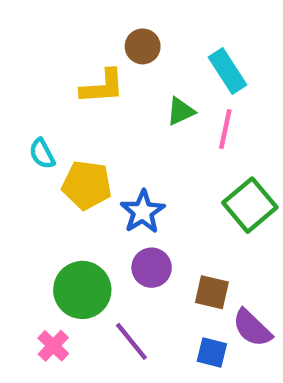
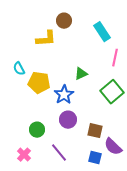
green triangle: (181, 111) -> (81, 74), moved
pink line: (225, 129) -> (115, 58), moved
green circle: (82, 290) -> (37, 130), size x0.6

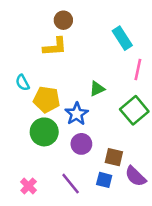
brown circle: (64, 21) -> (63, 20), moved
green circle: (37, 130) -> (44, 132), moved, size x1.5
blue square: (95, 158) -> (104, 180), moved

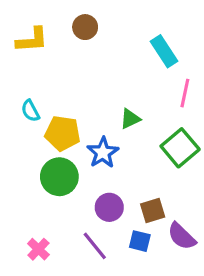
yellow L-shape: (55, 47) -> (32, 40), moved
purple circle: (81, 144) -> (109, 207), moved
brown square: (114, 157) -> (153, 211), turned -30

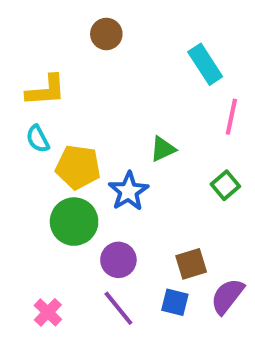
yellow L-shape: (32, 40) -> (46, 90), moved
green square: (180, 148) -> (225, 185), size x0.6
purple circle: (109, 207) -> (118, 260), moved
purple semicircle: (182, 236) -> (227, 296), turned 84

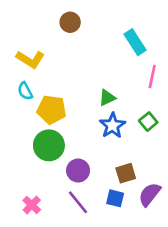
yellow L-shape: (46, 90) -> (30, 59), turned 36
blue star: (129, 191) -> (112, 126), moved

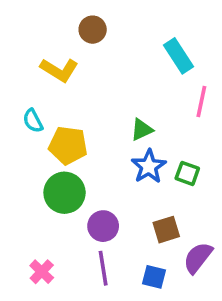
yellow L-shape: (30, 59) -> (59, 70), moved
green square: (148, 122) -> (187, 173), moved, turned -30
blue square: (115, 198) -> (154, 277), moved
purple line: (78, 202) -> (103, 268), turned 30

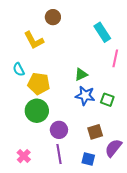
yellow L-shape: (59, 70) -> (34, 40), turned 30
blue star: (149, 166) -> (85, 96), turned -30

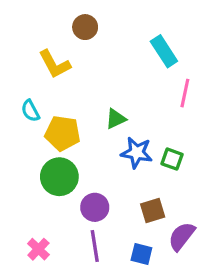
green triangle: (81, 74) -> (116, 119), moved

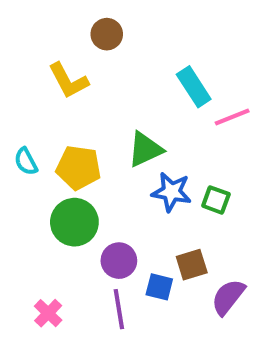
cyan rectangle: (164, 51) -> (194, 87), moved
pink line: (185, 93) -> (232, 117), turned 56
cyan semicircle: (30, 111) -> (26, 162), moved
green triangle: (116, 119) -> (145, 149), size x1.4
blue square: (141, 254) -> (159, 287), moved

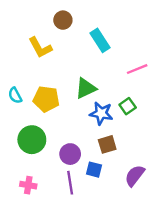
cyan rectangle: (194, 87) -> (100, 40), moved
green square: (216, 200) -> (128, 106), moved, turned 35
green circle: (74, 222) -> (32, 140), moved
brown square: (192, 265) -> (107, 144), moved
pink cross: (48, 313) -> (28, 185), turned -35

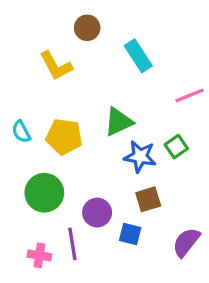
purple line: (70, 183) -> (72, 244), moved

